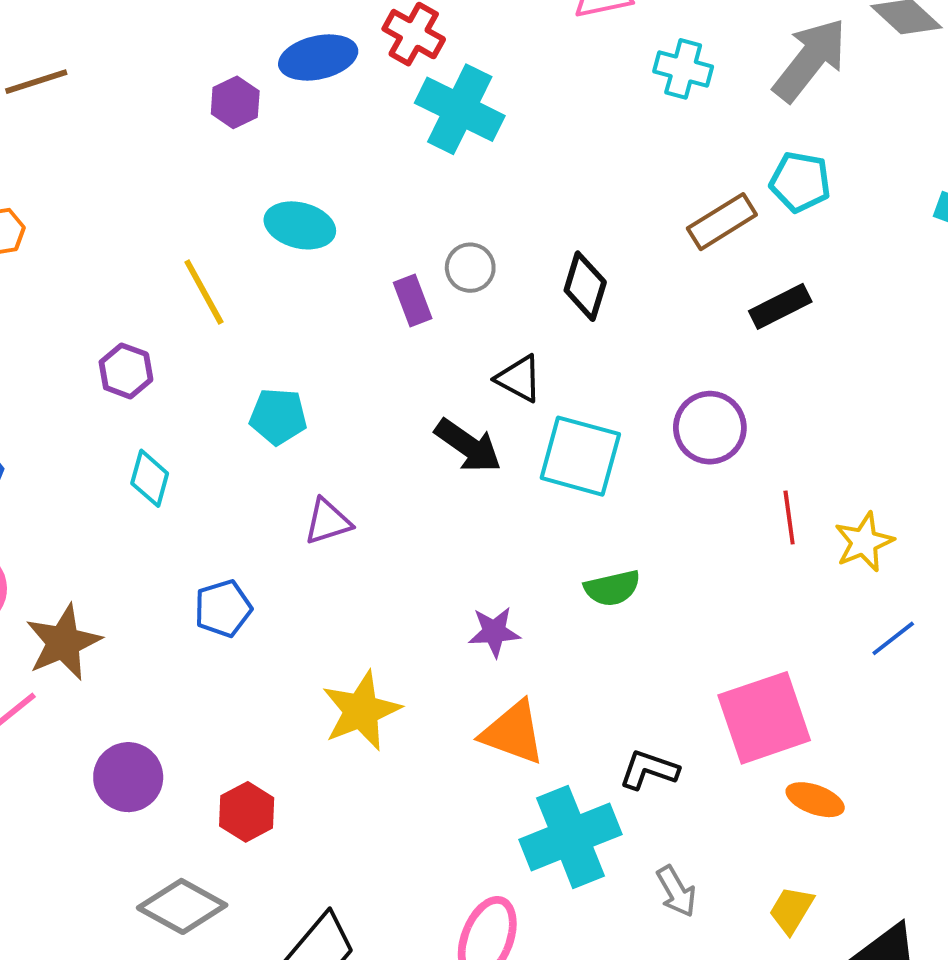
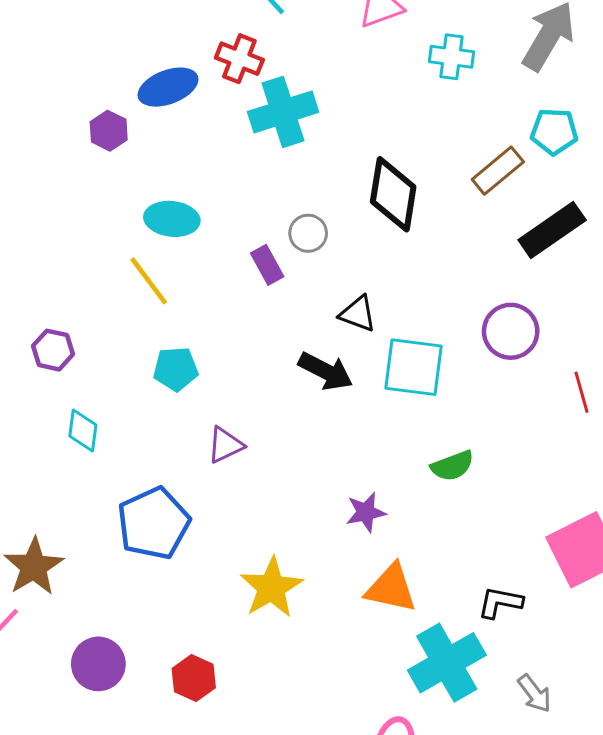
cyan cross: (460, 109) -> (283, 112), turned -36
black diamond: (585, 286) -> (393, 194), moved, size x1.4
yellow line: (204, 292) -> (149, 281), moved
black rectangle: (780, 306) -> (552, 230), size x1.4
blue pentagon: (223, 608) -> (154, 523), size x1.6

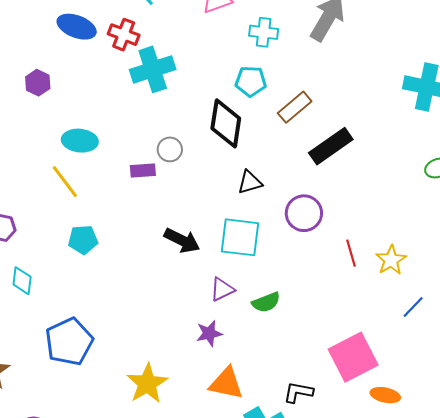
blue ellipse: (168, 87) -> (77, 27), moved, turned 42
cyan pentagon: (554, 132) -> (251, 81), moved
purple rectangle: (267, 265) -> (143, 171), turned -65
black triangle: (358, 314) -> (250, 182), moved, turned -36
purple triangle: (225, 445) -> (222, 289), moved

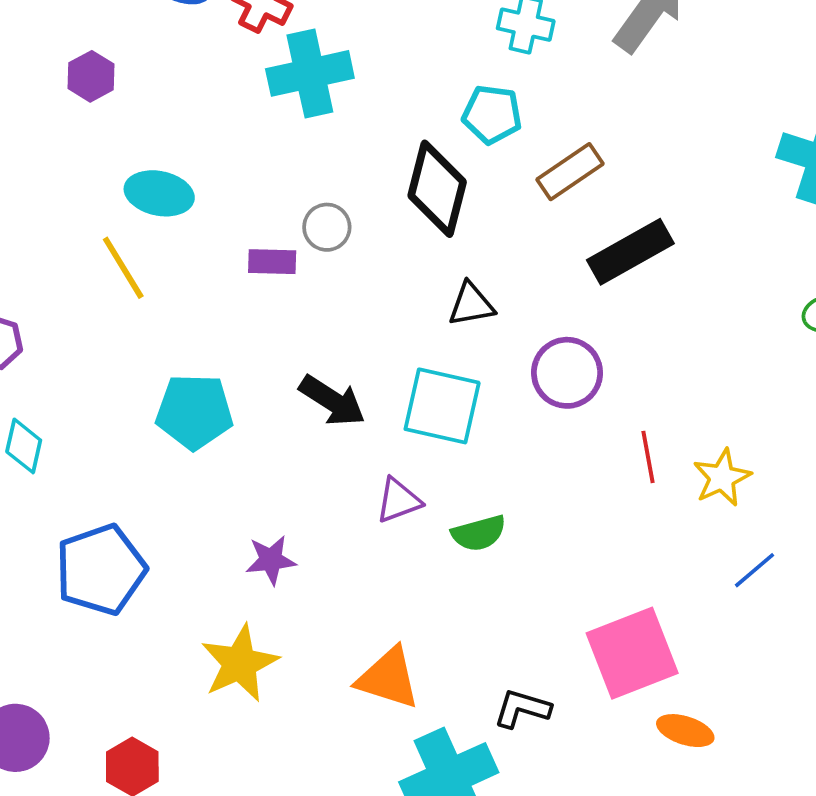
cyan pentagon: (83, 240) -> (194, 412), moved, size x1.4
purple star: (209, 333) -> (271, 560), moved

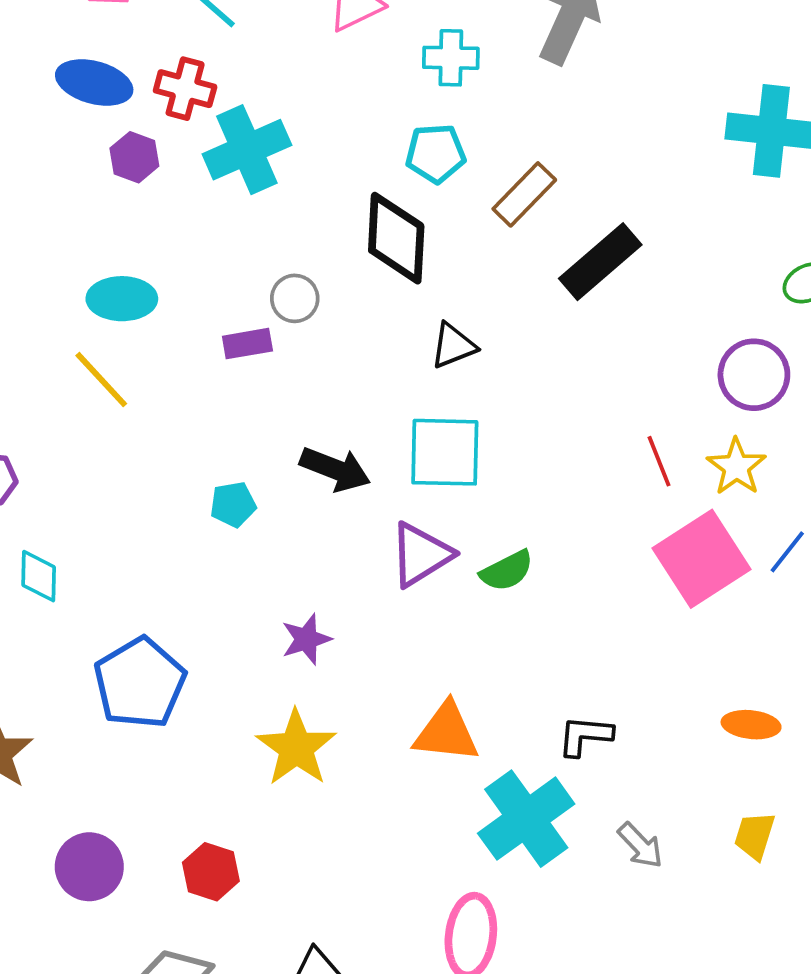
purple hexagon: (91, 76) -> (134, 157), moved
purple circle: (567, 373) -> (754, 375), moved
cyan pentagon: (194, 412) -> (233, 504), moved, size x0.6
purple triangle: (398, 500) -> (421, 555), size x1.4
pink square: (632, 653) -> (702, 559), moved

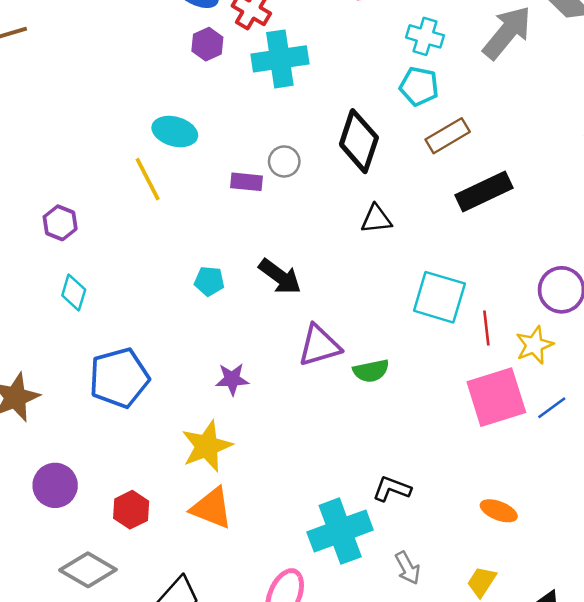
cyan pentagon: (436, 153) -> (419, 86), moved
cyan square: (445, 452) -> (439, 297), moved
orange triangle: (446, 733) -> (212, 508), moved

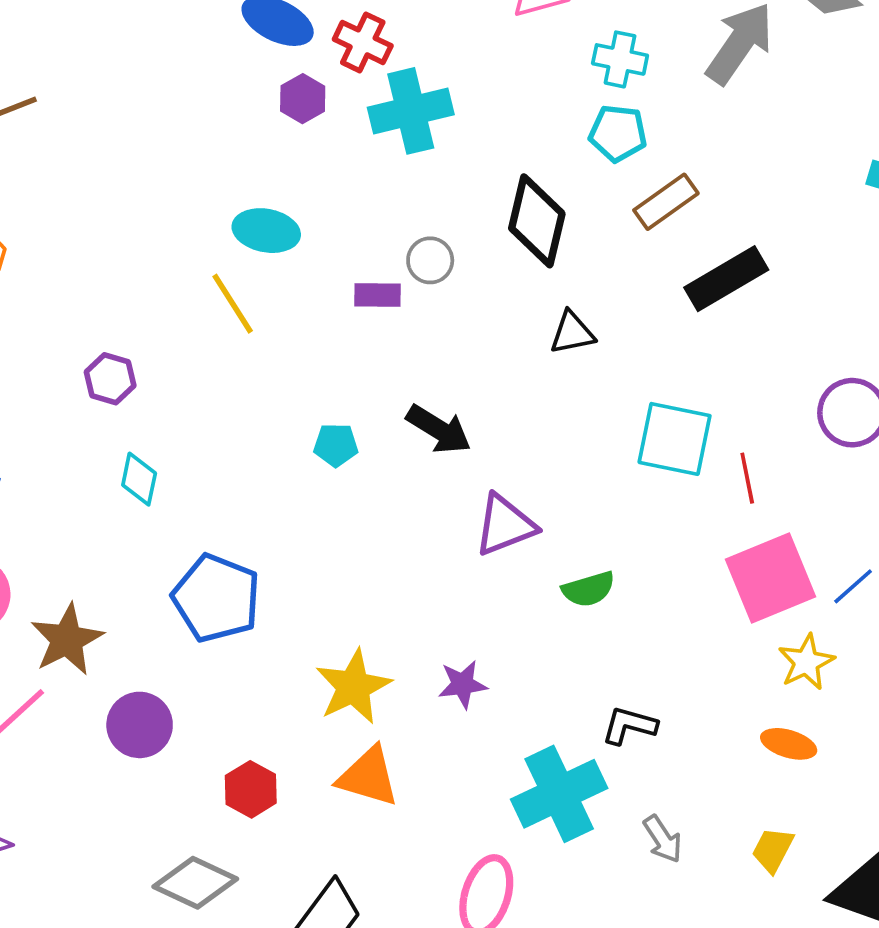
yellow star: (534, 345) -> (806, 662), moved
green semicircle: (371, 371) -> (589, 589), moved
blue pentagon: (119, 378) -> (216, 598), turned -30
purple star: (232, 379) -> (463, 684), moved
purple circle: (55, 485) -> (140, 725), moved

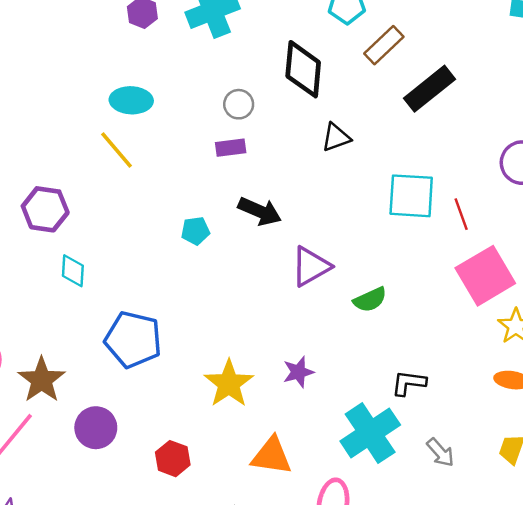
purple rectangle: (377, 295) -> (231, 148), moved
purple hexagon: (110, 379) -> (45, 209), size x1.4
orange triangle: (368, 777) -> (272, 456), moved

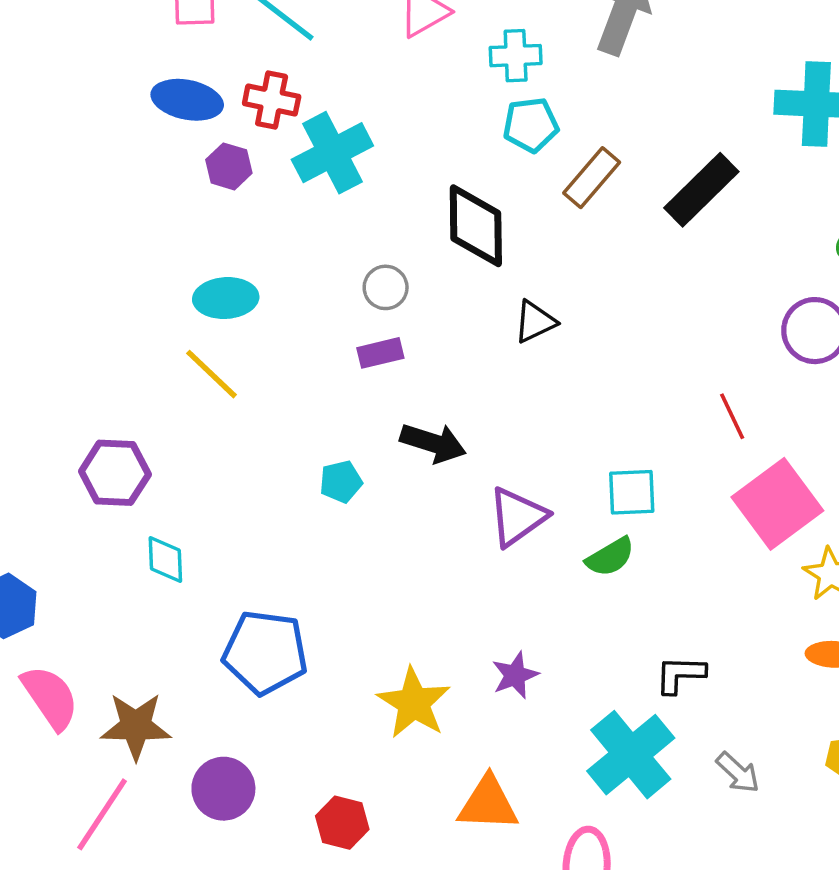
black rectangle: (429, 89) -> (701, 190), moved
cyan square: (411, 196) -> (632, 492), moved, size x0.7
brown star: (42, 380) -> (136, 726), turned -30

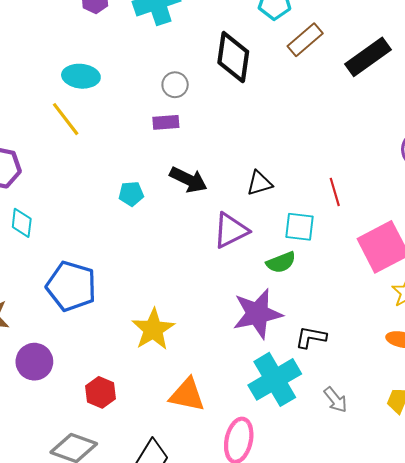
black triangle: (535, 322) -> (259, 183), moved
red line: (732, 416) -> (335, 192), moved
purple star: (515, 675) -> (257, 314), moved, size x1.8

